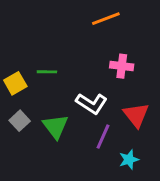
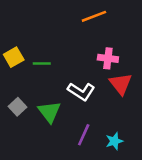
yellow square: (15, 83) -> (14, 57), moved
red triangle: (136, 115) -> (121, 84), moved
purple line: (103, 137) -> (84, 135), moved

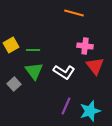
orange line: (94, 16) -> (74, 13), turned 36
green triangle: (49, 112) -> (34, 71), moved
cyan star: (114, 141) -> (90, 111), size x1.5

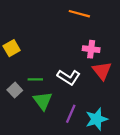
green line: (33, 50) -> (35, 79), moved
green triangle: (34, 71) -> (43, 101), moved

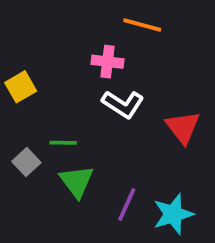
pink cross: (91, 49) -> (108, 62), moved
white L-shape: (69, 77) -> (123, 104), moved

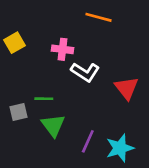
pink cross: (108, 62) -> (62, 49), moved
yellow square: (21, 87) -> (14, 43), moved
gray square: (26, 162) -> (18, 112), turned 30

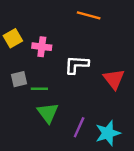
pink cross: (62, 49) -> (42, 47), moved
white L-shape: (85, 72) -> (77, 65), turned 150
gray square: (18, 112) -> (19, 79), moved

